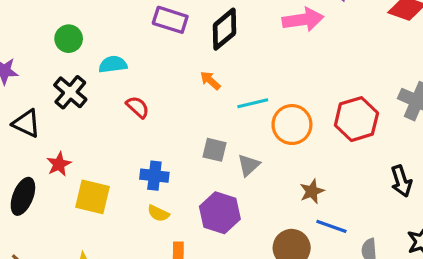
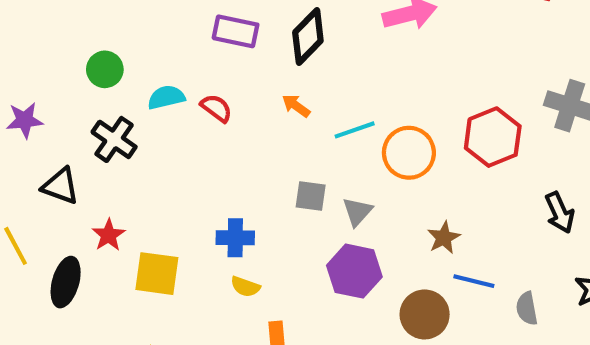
red semicircle: (138, 107) -> (216, 108), moved
purple hexagon: (220, 213) -> (354, 271), moved

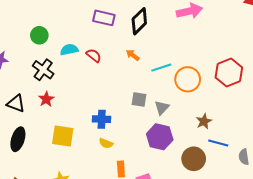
black triangle: (61, 186) -> (16, 103), moved
red star: (109, 235) -> (46, 99), moved

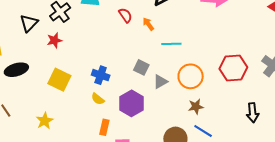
red semicircle: (94, 55) -> (125, 15), moved
orange circle: (188, 79) -> (191, 76), moved
black triangle: (16, 103) -> (29, 23), moved, turned 36
purple hexagon: (160, 137) -> (132, 103), moved
black ellipse: (18, 139) -> (16, 70), turned 40

